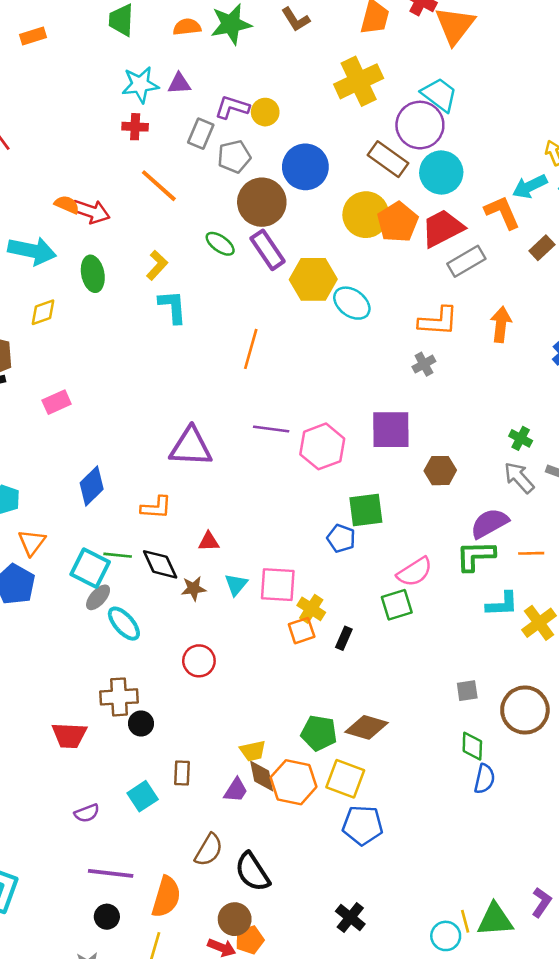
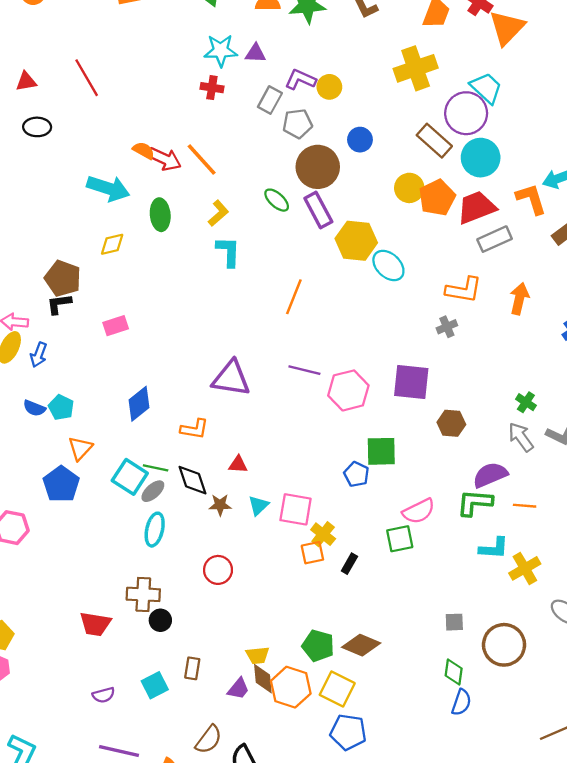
blue circle: (305, 167) -> (360, 140), size x0.6
orange line: (159, 186) -> (202, 159), moved
yellow circle: (366, 215) -> (409, 188), size x0.7
gray ellipse: (98, 597) -> (153, 491), moved
cyan ellipse: (124, 624) -> (155, 530), turned 48

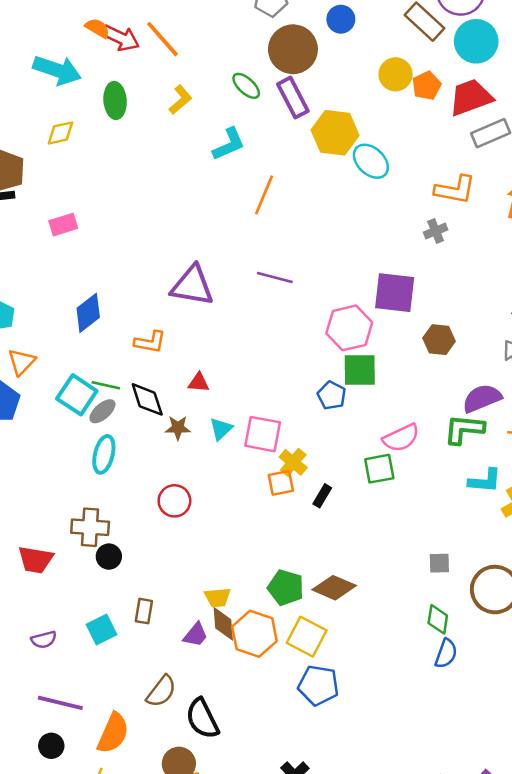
orange pentagon: (437, 198) -> (427, 86), size x0.7
cyan L-shape: (228, 252) -> (229, 144), moved, turned 64
pink hexagon: (348, 390) -> (349, 328), moved

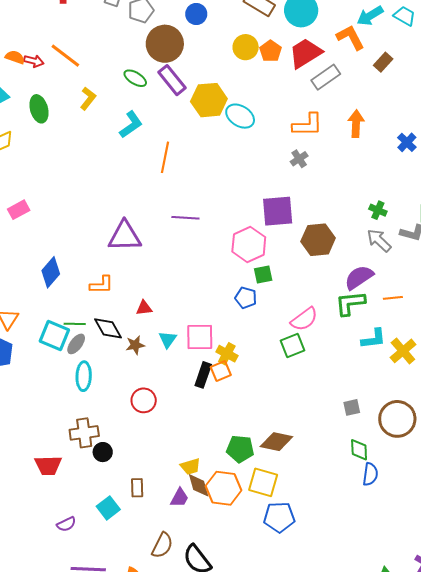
red arrow: (121, 38) -> (34, 61), size x0.7
brown hexagon: (439, 340) -> (318, 240), size x1.4
green square: (360, 370) -> (263, 274), size x0.7
black rectangle: (322, 496) -> (203, 375), moved, size x1.4

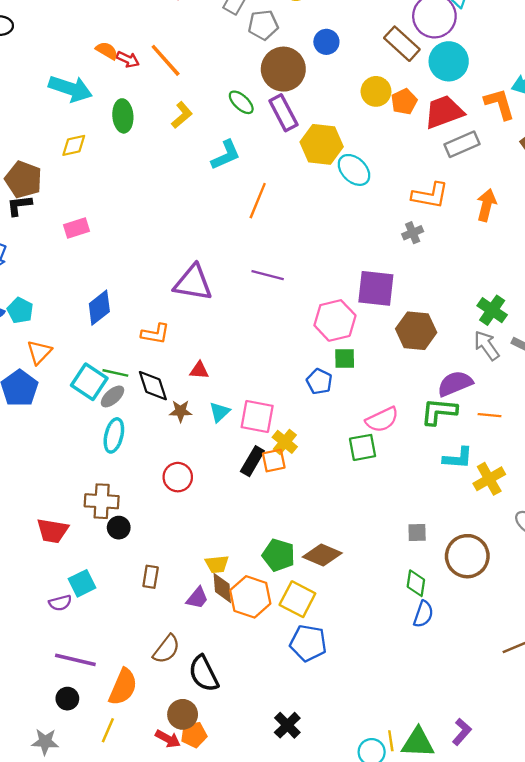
green cross: (378, 210) -> (492, 310), size x1.4
cyan square: (108, 508) -> (82, 583), moved

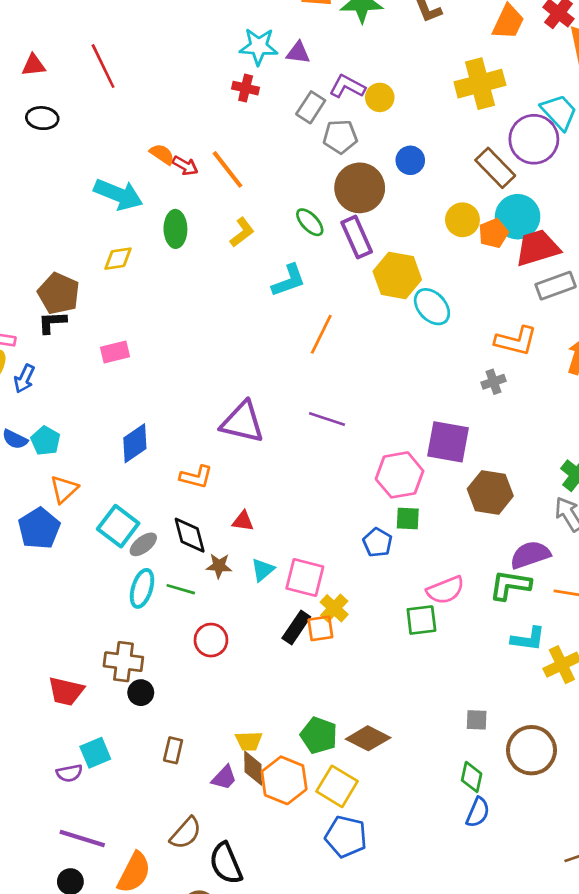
cyan circle: (449, 61) -> (518, 217), moved
green line: (115, 373) -> (181, 589), moved

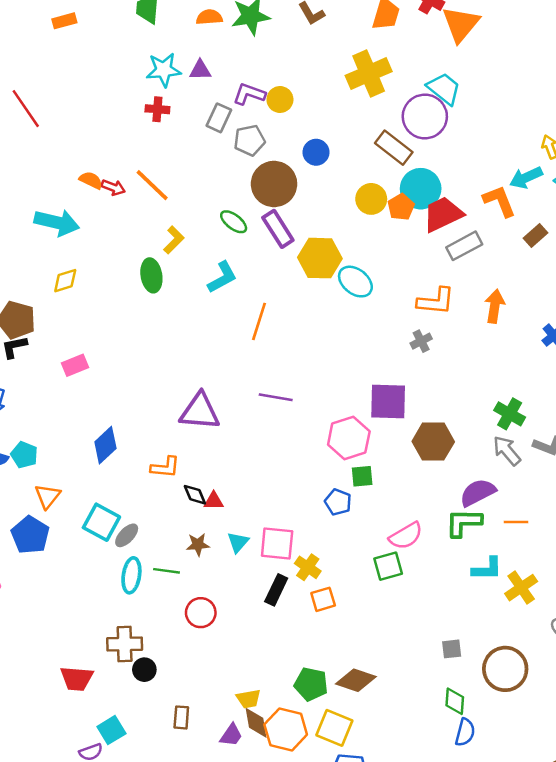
green ellipse: (175, 229) -> (151, 275), moved
black diamond: (190, 535) -> (195, 495), moved, size x0.7
orange square: (320, 628) -> (323, 599), moved

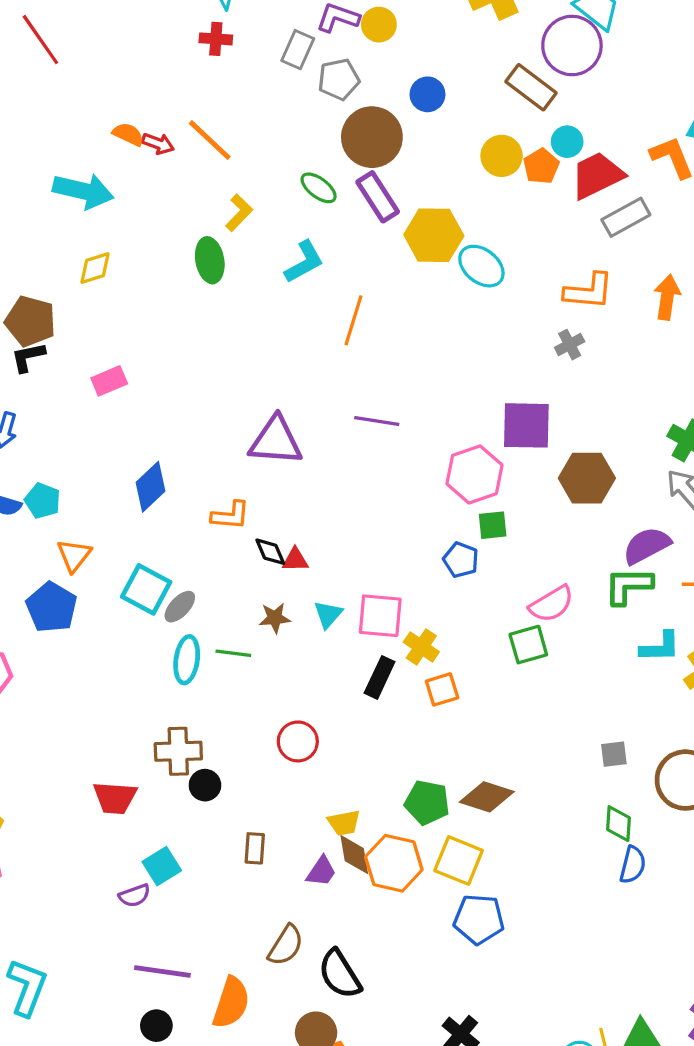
cyan circle: (421, 189) -> (567, 142), size x0.6
red circle: (201, 613) -> (298, 741), moved

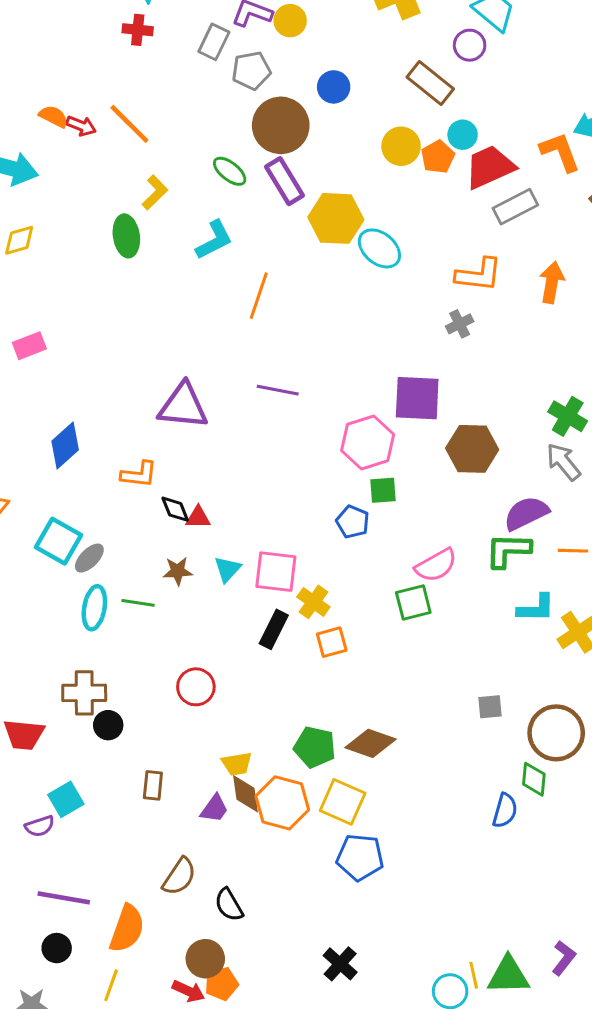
purple circle: (572, 46) -> (470, 45), size x0.6
green diamond: (619, 824) -> (534, 779), moved
black semicircle: (340, 974) -> (229, 905), size x0.7

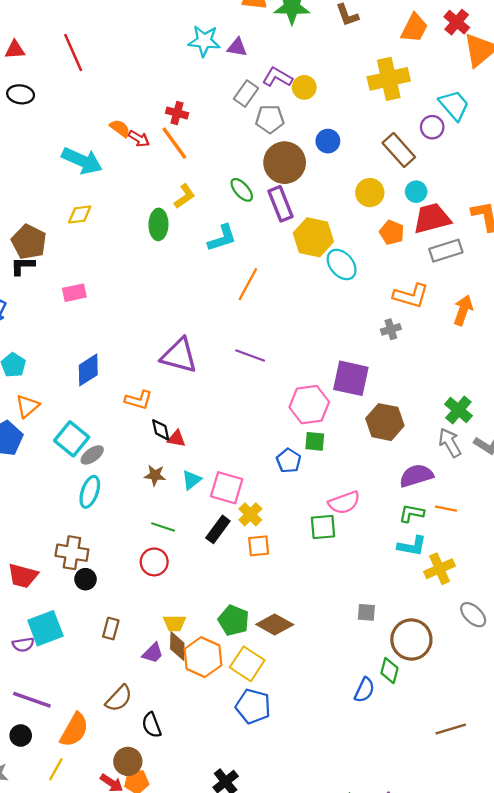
red cross: (138, 30) -> (177, 113), moved
orange pentagon: (438, 157) -> (392, 233), moved, turned -30
green L-shape: (508, 550) -> (412, 513), moved, size x0.7
green line: (138, 603) -> (163, 527), moved
cyan square: (66, 799) -> (45, 628), size x1.4

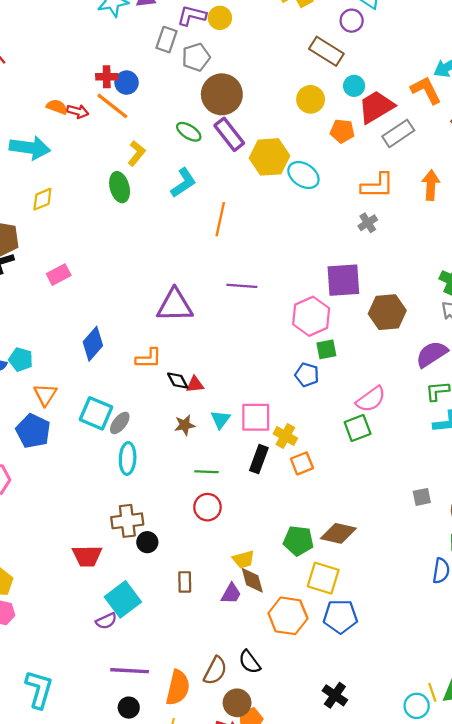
blue circle: (328, 141) -> (127, 83), moved
orange hexagon: (203, 657) -> (288, 616), moved
brown semicircle: (119, 698) -> (215, 671), moved

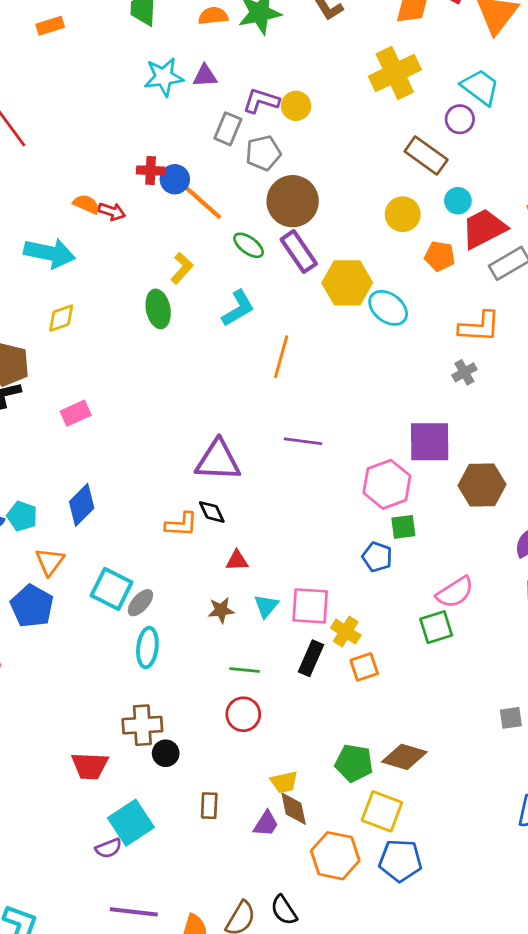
orange line: (112, 106) -> (203, 203), moved
blue diamond: (93, 344) -> (82, 505), moved
black diamond: (178, 381) -> (212, 512), moved

